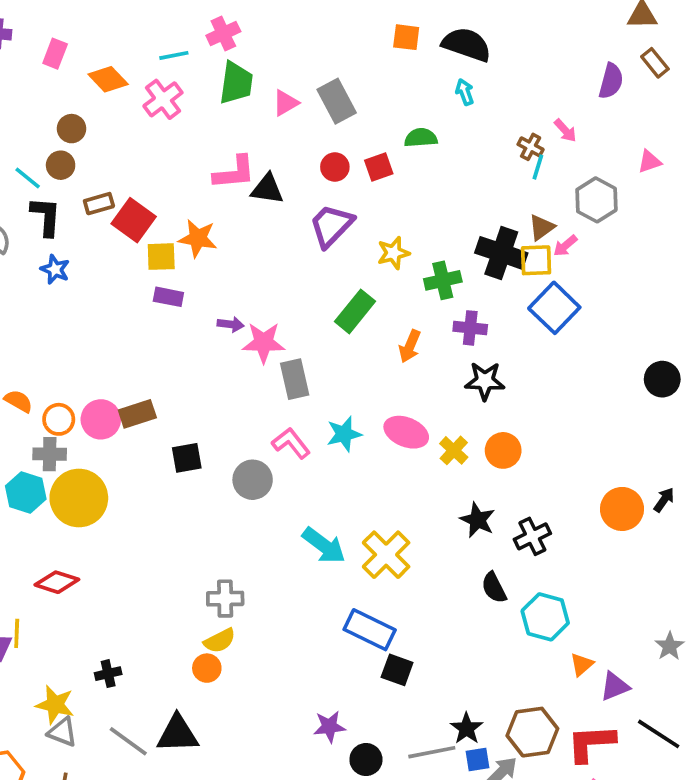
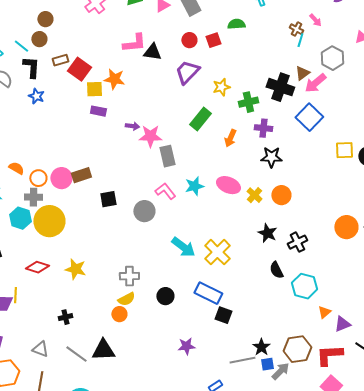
pink arrow: (565, 246) -> (315, 83), size x1.6
yellow square: (536, 260) -> (344, 150), moved
yellow star: (55, 705) -> (75, 269), moved
black circle: (366, 760) -> (165, 296), moved

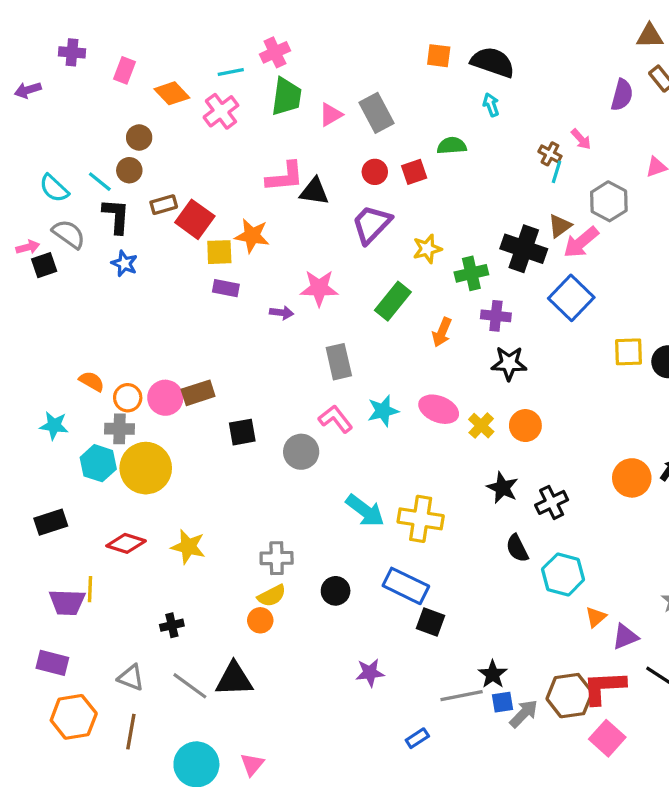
pink star: (150, 136) -> (319, 288), moved
yellow cross: (217, 252) -> (421, 519), turned -36
brown hexagon: (297, 349) -> (570, 696), moved

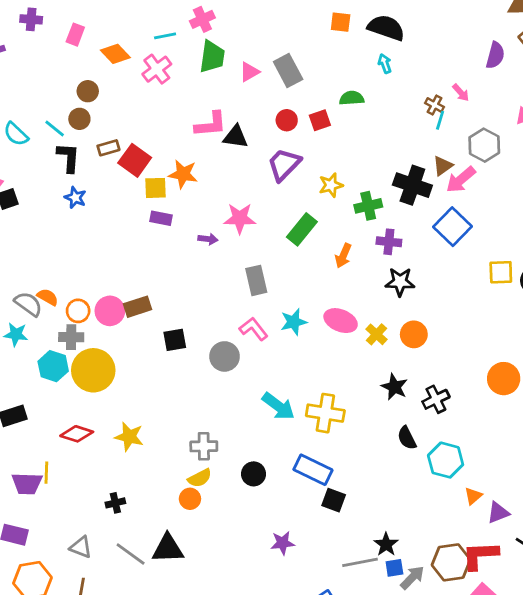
gray semicircle: (69, 234) -> (28, 304), moved

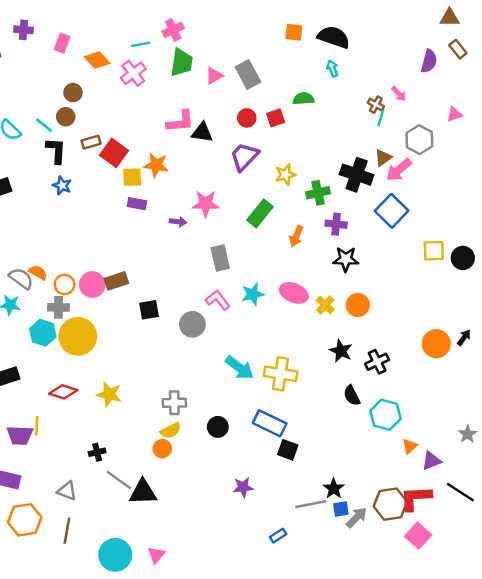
gray line: (131, 554) -> (119, 480), moved

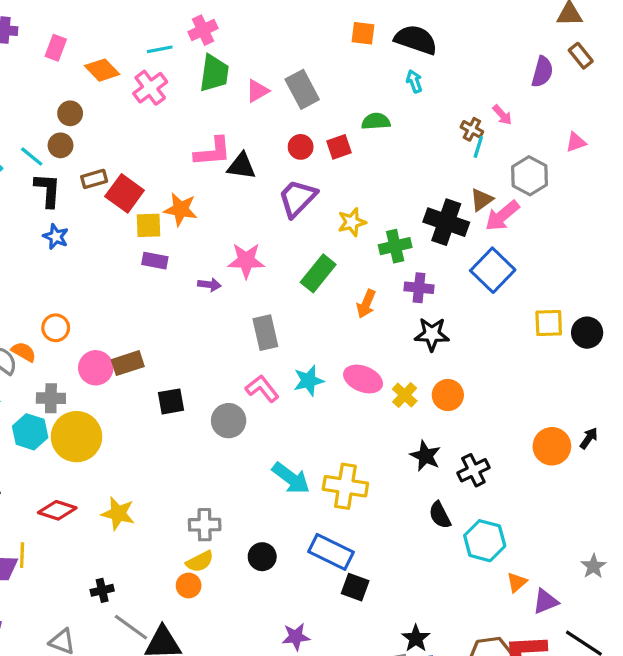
orange circle: (65, 284) -> (56, 328), moved

